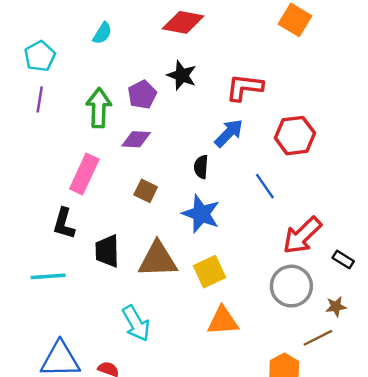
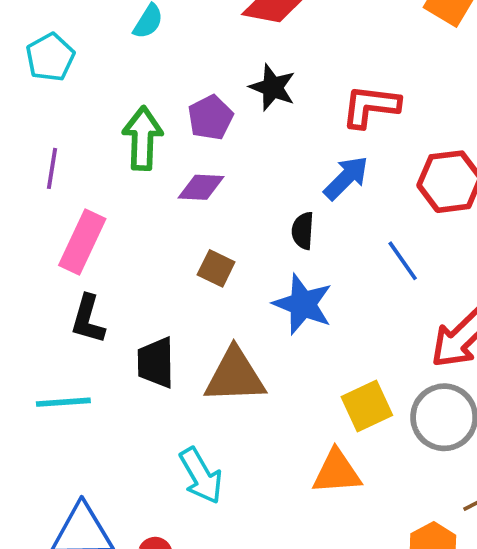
purple line: (40, 99) -> (52, 168), moved
pink rectangle: (84, 174) -> (82, 242), moved
yellow square: (210, 272) -> (367, 406), moved

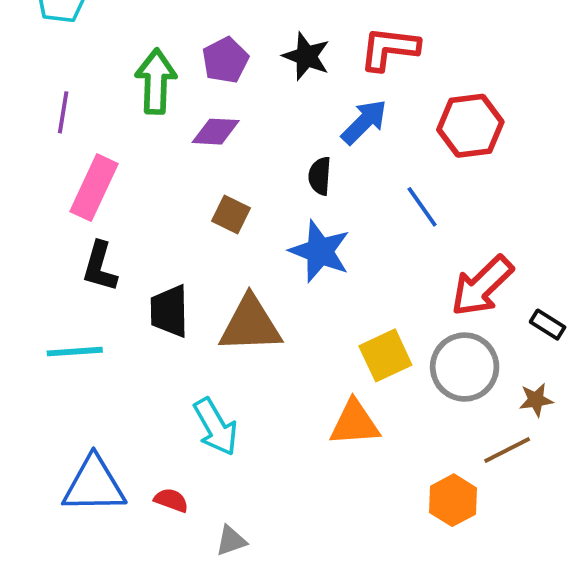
black star: (273, 87) -> (306, 56), moved

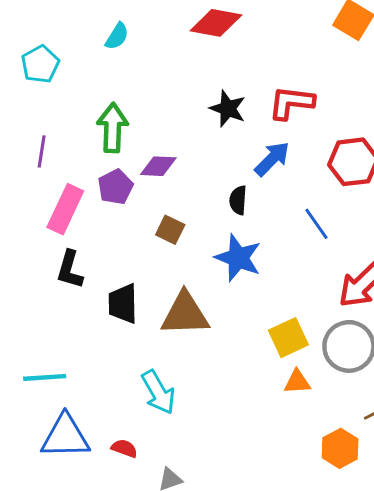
purple pentagon: (225, 60) -> (116, 187), moved
cyan line: (75, 352) -> (45, 377), moved
orange triangle: (355, 423) -> (297, 382), moved, size x0.7

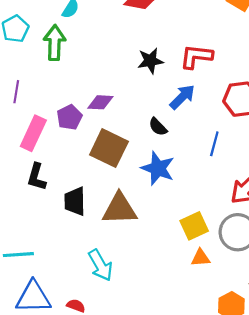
black star: (228, 109) -> (150, 61), turned -30
green arrow: (113, 128) -> (55, 43), moved
black semicircle: (238, 200) -> (158, 127), turned -48
blue line: (316, 224) -> (214, 144), turned 50
brown square: (170, 230) -> (109, 148), size x1.8

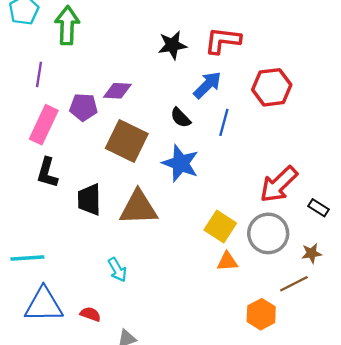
purple line: (16, 92) -> (39, 74), moved
purple pentagon: (70, 117) -> (83, 107), turned 30
blue line: (214, 144) -> (224, 122), moved
yellow square: (194, 226) -> (220, 226), turned -32
cyan arrow: (100, 265) -> (117, 270), size x0.7

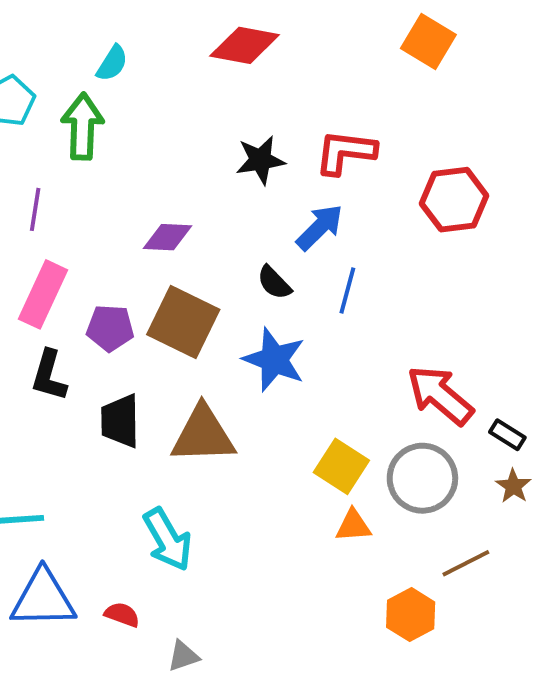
red hexagon: (272, 87) -> (454, 200), moved
purple pentagon: (83, 107) -> (110, 328), moved
red arrow: (279, 184) -> (440, 395), turned 84
brown star: (311, 253) -> (513, 486), moved, turned -30
cyan arrow: (117, 270) -> (168, 539), size x1.5

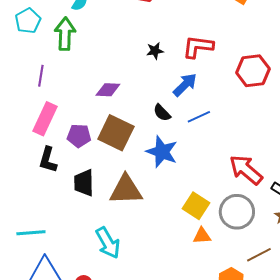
black star: (260, 160) -> (155, 51), size x0.7
blue line: (347, 290) -> (199, 117), turned 50

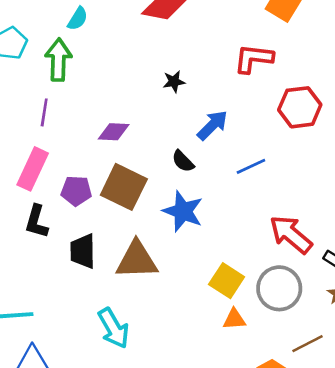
red L-shape: (198, 47) -> (254, 58), moved
purple line: (41, 76) -> (44, 112), moved
blue line: (199, 117) -> (251, 166), moved

